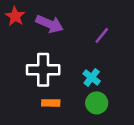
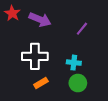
cyan cross: (92, 77) -> (74, 63), turned -32
orange rectangle: (51, 103) -> (41, 83), turned -32

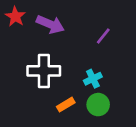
cyan cross: (74, 63) -> (93, 79), turned -32
orange rectangle: (41, 83) -> (66, 105), moved

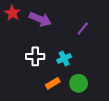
white cross: (44, 71) -> (35, 56), size x0.7
cyan cross: (93, 79) -> (64, 58), moved

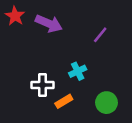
white cross: (35, 56) -> (43, 85), moved
green circle: (79, 83) -> (106, 103), moved

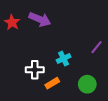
red star: (15, 16) -> (12, 22), moved
purple line: (100, 35) -> (97, 47), moved

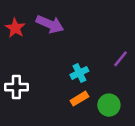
white cross: (35, 70) -> (16, 87), moved
orange rectangle: (52, 83) -> (79, 99), moved

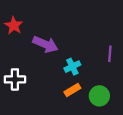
purple arrow: (50, 24) -> (45, 44), moved
purple line: (121, 59) -> (110, 54), turned -35

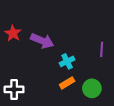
red star: (14, 26) -> (13, 33), moved
white cross: (15, 79) -> (14, 89), moved

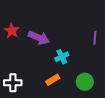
purple line: (102, 49) -> (95, 38), moved
orange rectangle: (67, 83) -> (53, 80), moved

